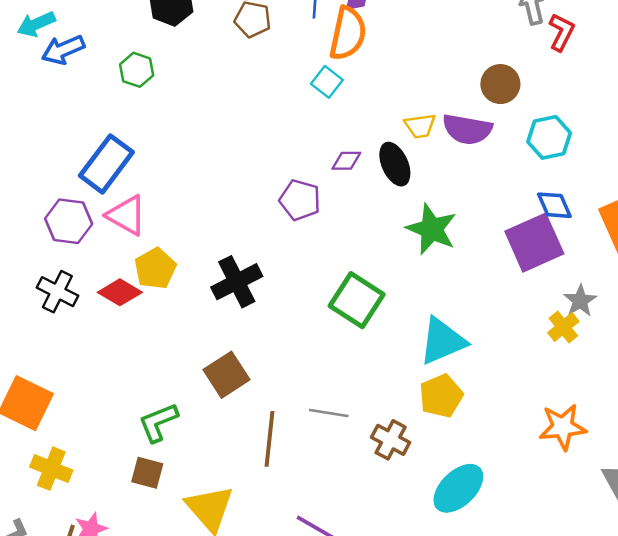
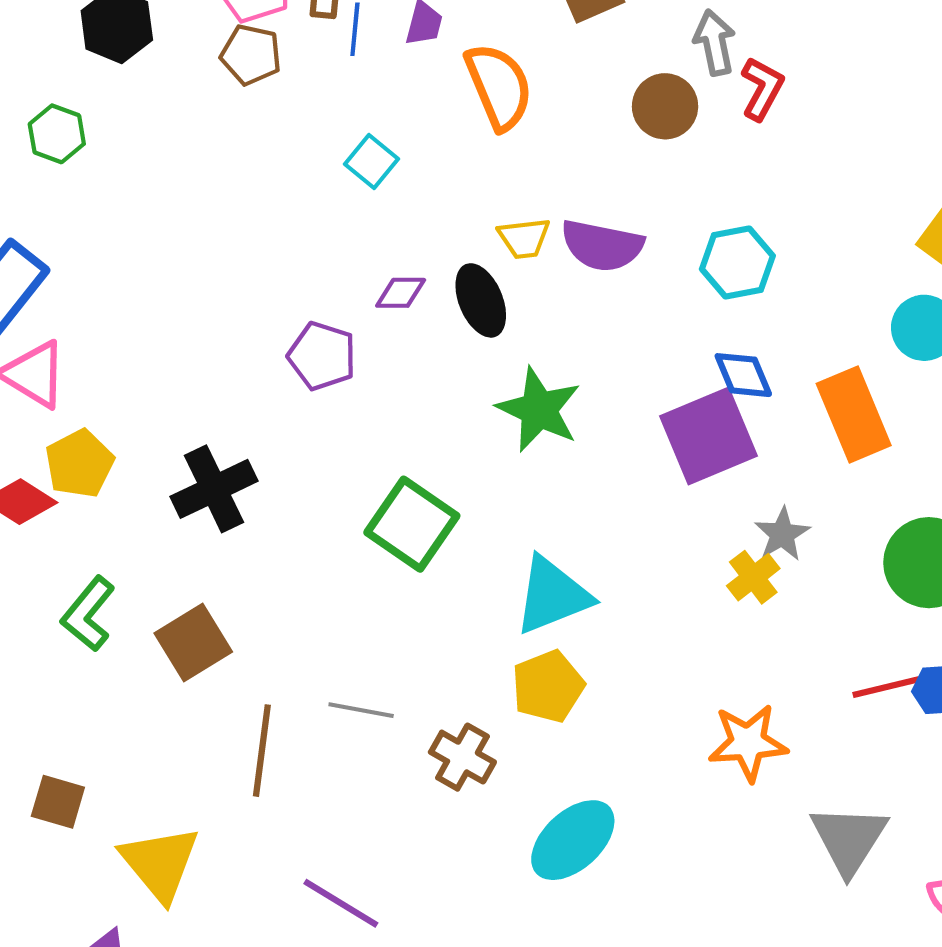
orange semicircle: (348, 33) -> (499, 86), moved, turned -36
brown circle: (500, 84) -> (665, 106), moved
green L-shape: (158, 422) -> (88, 614), moved, turned -30

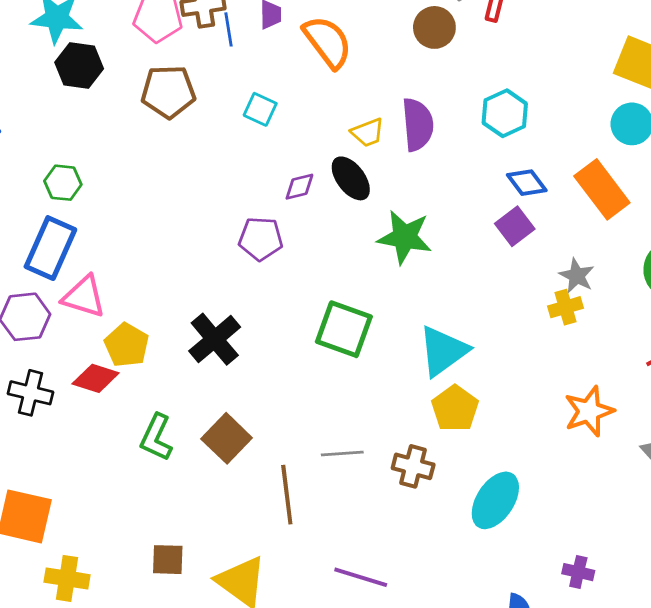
brown pentagon: (251, 55) -> (168, 92), moved, size x1.4
green hexagon: (57, 134) -> (63, 183), moved
purple semicircle: (602, 246) -> (418, 125), turned -92
purple square: (709, 436) -> (515, 226), size x0.6
yellow cross: (753, 577) -> (566, 307), turned 36

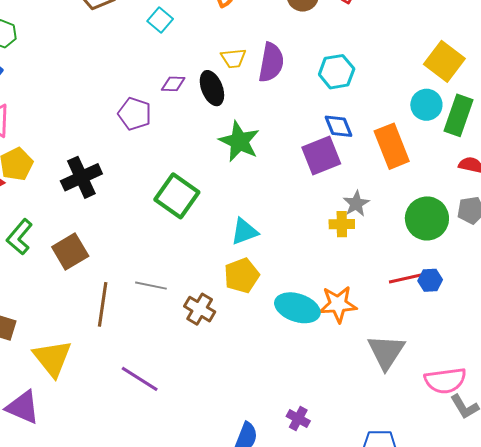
purple square: (515, 226) -> (321, 156), size x1.4
cyan triangle: (443, 351) -> (244, 232), size x0.7
cyan ellipse: (495, 500) -> (297, 308), moved, turned 60

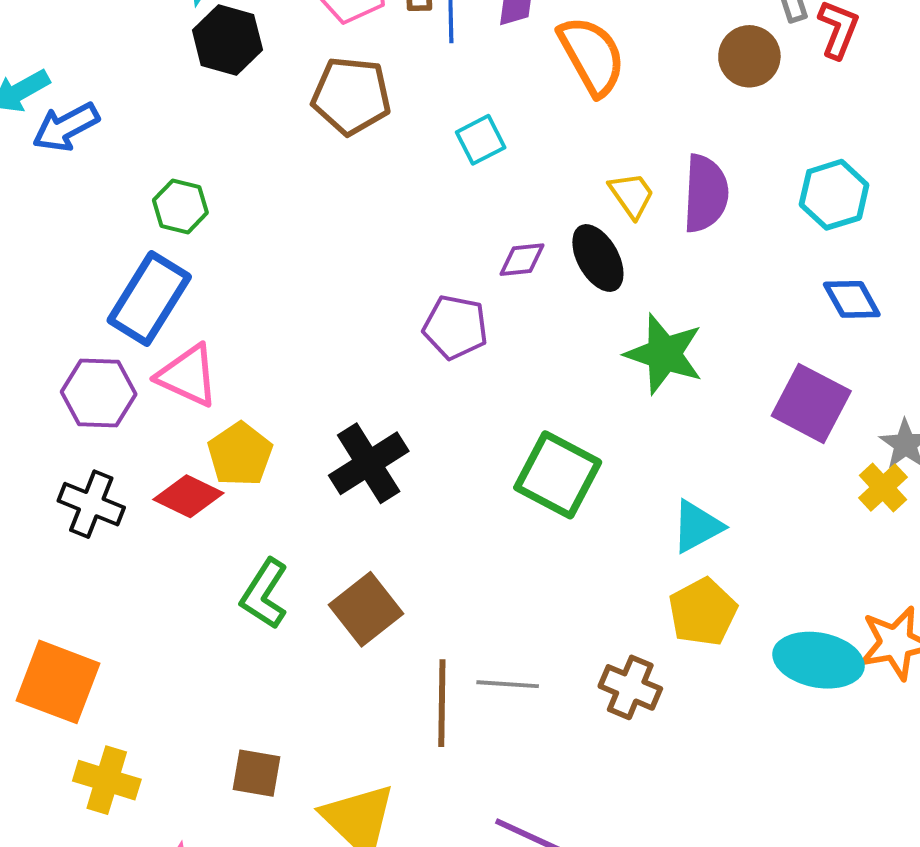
cyan square: (160, 20) -> (481, 140), turned 30
yellow trapezoid: (233, 58) -> (632, 195), turned -112
purple square: (321, 156) -> (811, 403), moved, turned -33
yellow cross: (342, 224) -> (883, 488), turned -35
gray line: (151, 286) -> (508, 684), moved

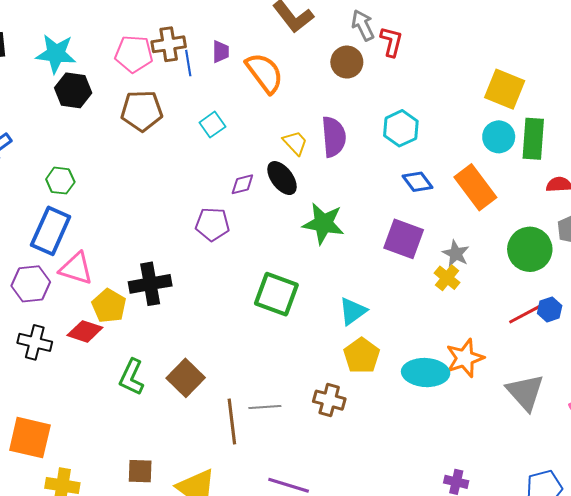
black cross: (369, 463) -> (150, 284), moved, turned 30

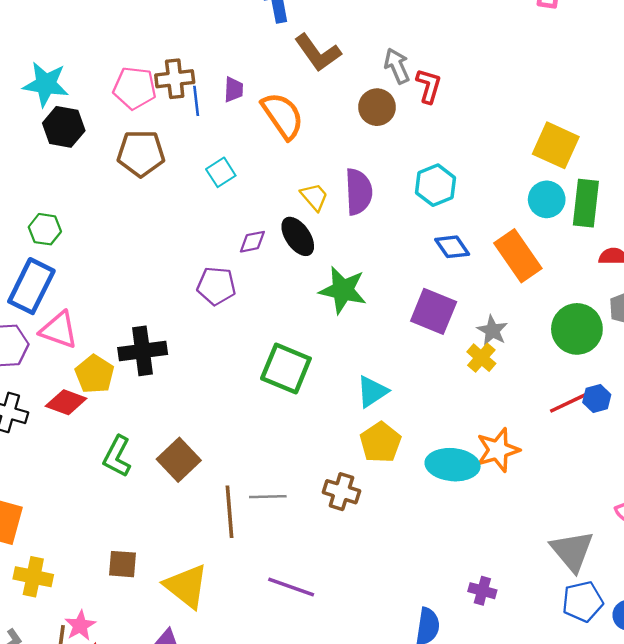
gray triangle: (525, 392) -> (572, 551), moved

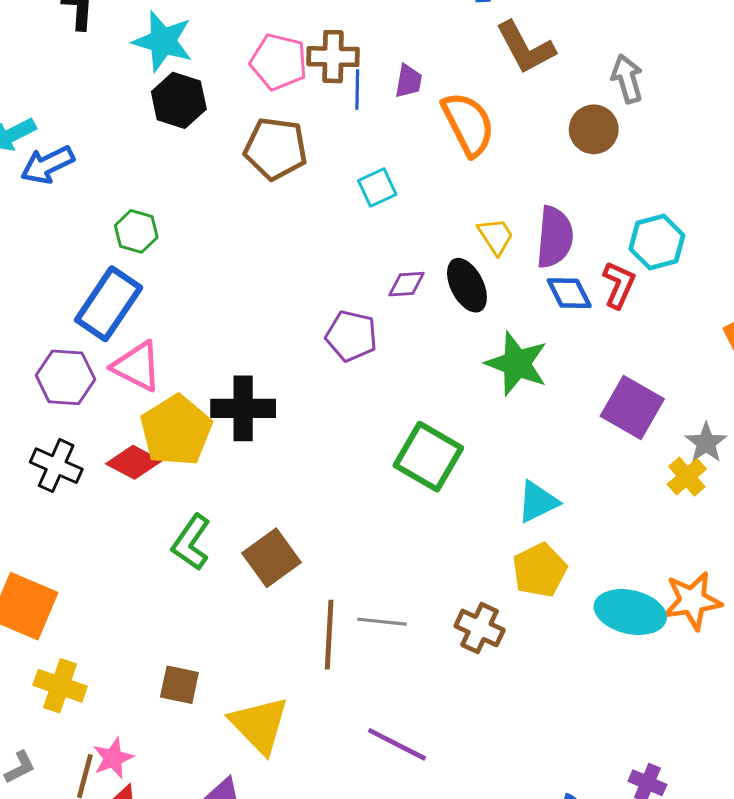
red L-shape: (429, 86) -> (619, 285), moved
blue diamond: (452, 247) -> (569, 293), moved
yellow pentagon: (95, 374) -> (176, 430), size x1.4

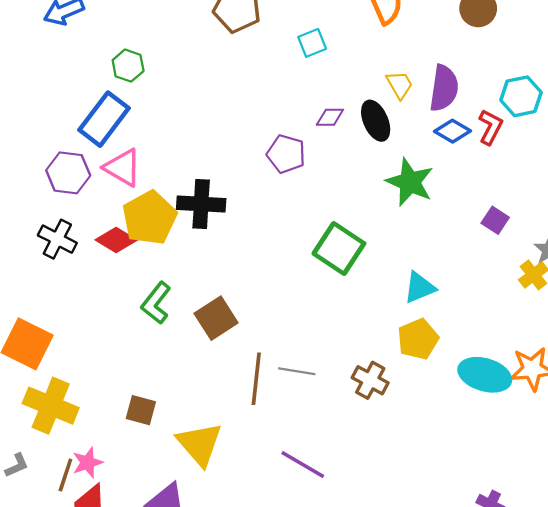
blue diamond: (569, 293) -> (452, 131), turned -36
purple square: (632, 407) -> (495, 220), size x0.6
yellow cross: (60, 686) -> (51, 406), size x1.4

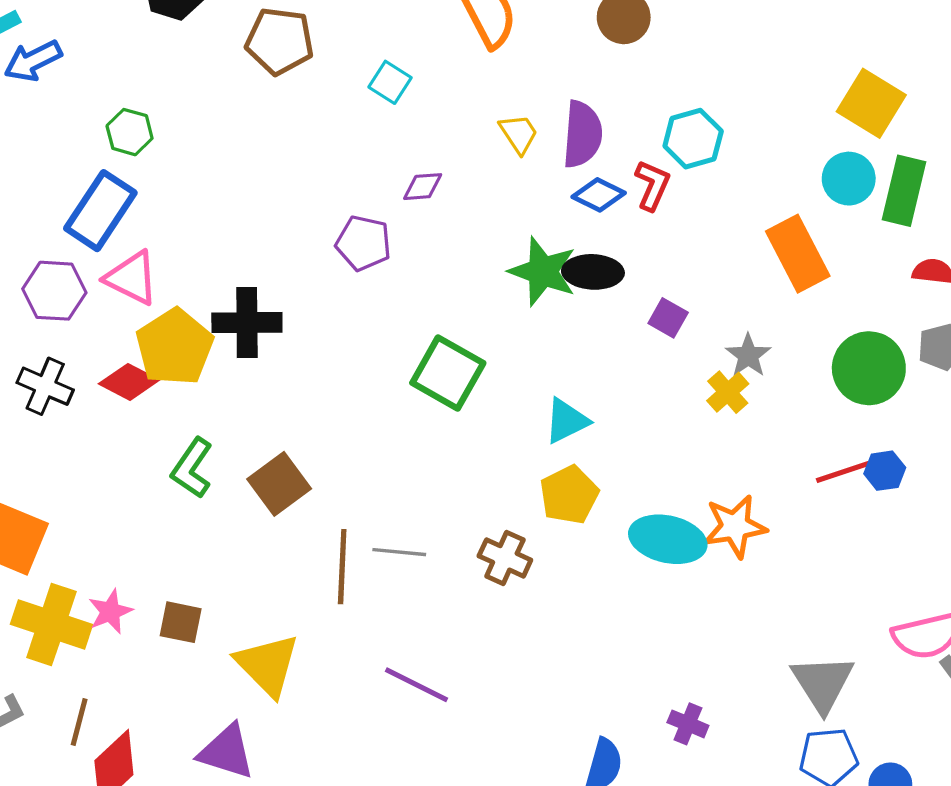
cyan square: (312, 43) -> (390, 82), turned -32
black ellipse: (376, 121) -> (593, 272), moved, turned -60
pink star: (88, 463) -> (110, 612), moved

